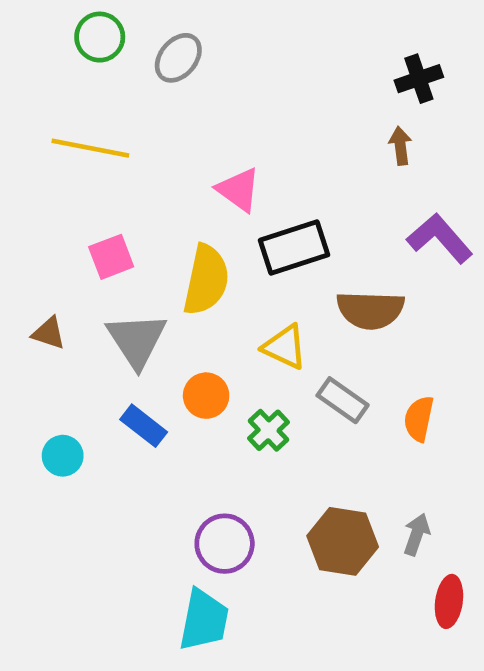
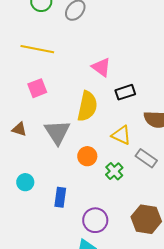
black rectangle: (294, 248) -> (125, 92), size x0.7
pink square: (111, 257) -> (37, 88), moved
blue rectangle: (144, 426) -> (60, 197), moved, turned 60

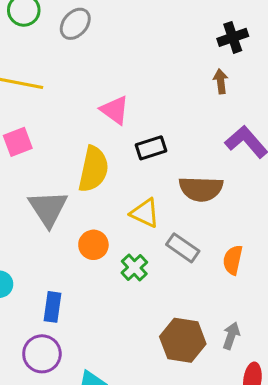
purple circle: (95, 220) -> (42, 354), moved

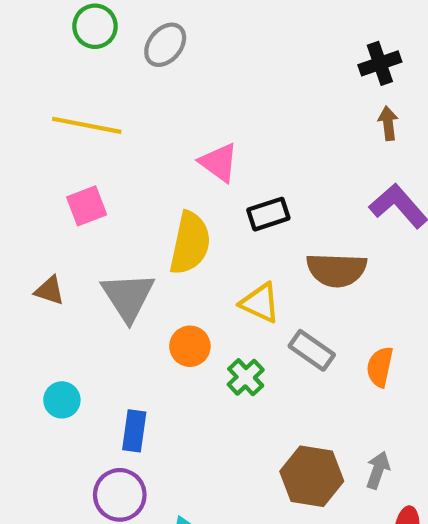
brown arrow: (221, 81) -> (388, 123), moved

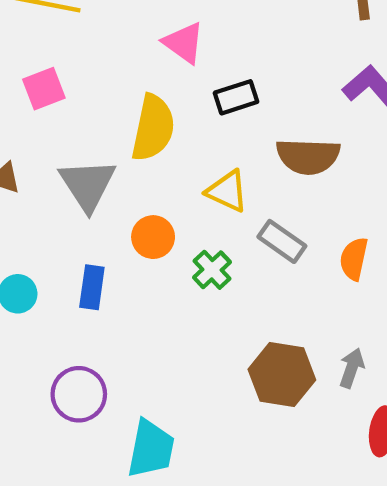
blue rectangle: (134, 431) -> (92, 287), moved

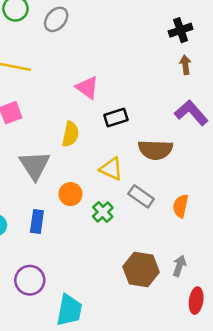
yellow semicircle: (153, 128) -> (70, 134), size x0.7

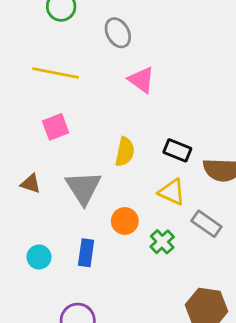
gray ellipse: (56, 19) -> (118, 33), moved, turned -70
pink triangle: (87, 88) -> (141, 80), moved
black rectangle: (116, 117) -> (177, 150), moved, turned 40

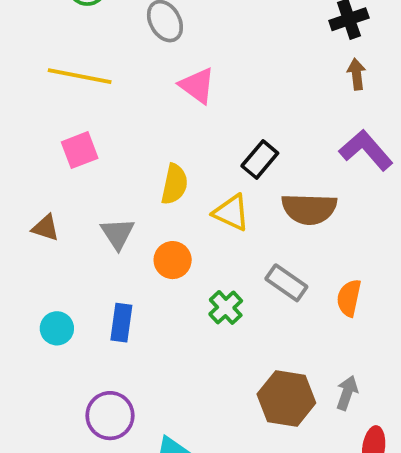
black rectangle: (177, 150) -> (260, 160), moved, turned -72
gray triangle: (83, 188) -> (118, 233), size x0.7
yellow triangle: (172, 192) -> (231, 213), moved
orange circle: (125, 221) -> (173, 260), moved

